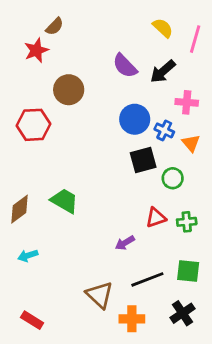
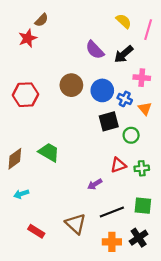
brown circle: (69, 90) -> (71, 85), moved
orange cross: (132, 319) -> (112, 242), moved
red rectangle: (32, 320) -> (36, 231), moved

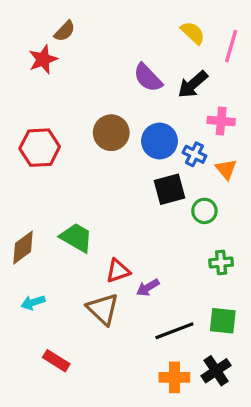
red triangle: (118, 165) -> (118, 271), moved
brown triangle: (76, 224) -> (103, 309), moved

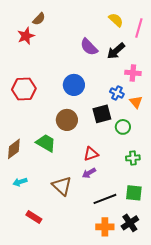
brown circle: (111, 133) -> (67, 120), moved
blue circle: (159, 141) -> (74, 85), moved
red triangle: (118, 271) -> (91, 154), moved

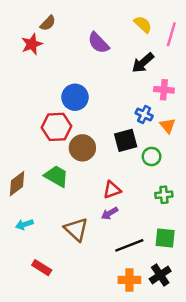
purple semicircle: (89, 47) -> (98, 43), moved
blue circle: (74, 85) -> (75, 97), moved
red hexagon: (24, 89) -> (56, 127), moved

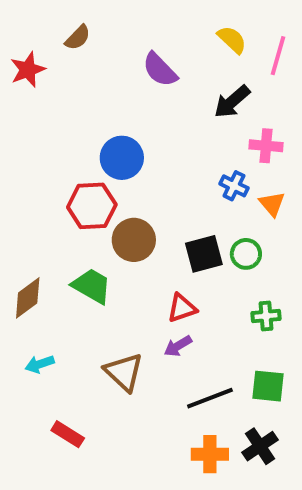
red star: (32, 44) -> (28, 70), moved
black square: (126, 140) -> (204, 254), moved

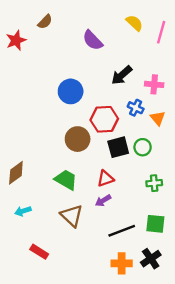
black arrow: (232, 102) -> (122, 75), moved
red hexagon: (92, 206) -> (104, 119), moved
green trapezoid: (92, 286) -> (66, 180), moved

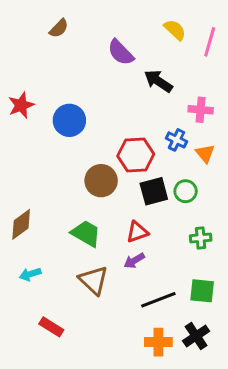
red star: (16, 40) -> (21, 105), moved
black arrow: (122, 75) -> (158, 81), moved, turned 75
blue circle: (71, 91) -> (69, 120), moved

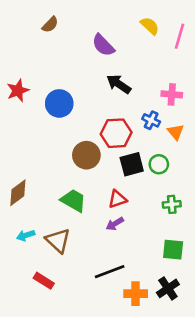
black arrow: (158, 81) -> (119, 84), moved
brown triangle: (94, 280) -> (58, 241), moved
black line: (158, 300) -> (110, 272), moved

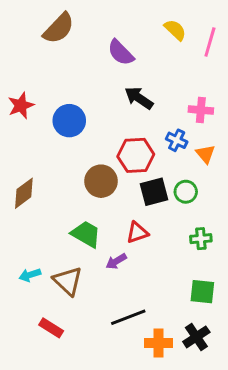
brown semicircle: (50, 25) -> (59, 28), size x1.6
brown diamond: (18, 193) -> (24, 193), moved
purple arrow: (115, 224) -> (116, 261), moved

